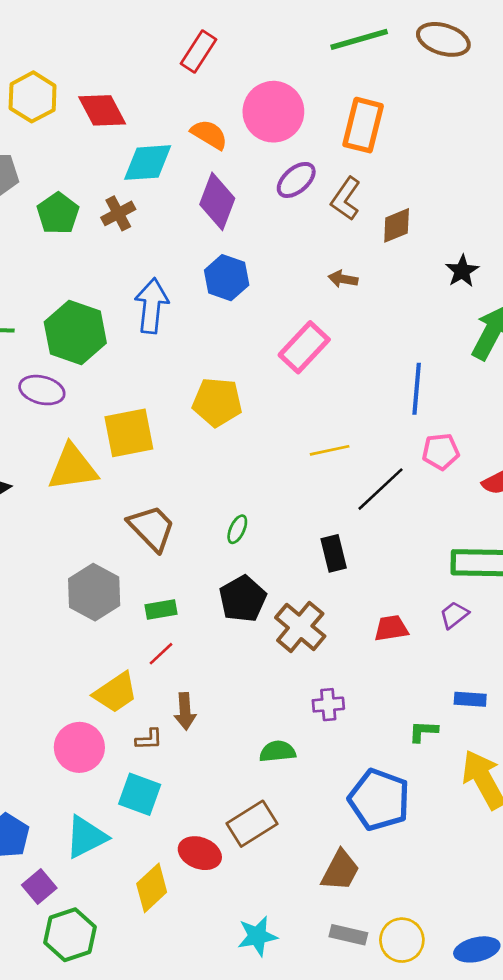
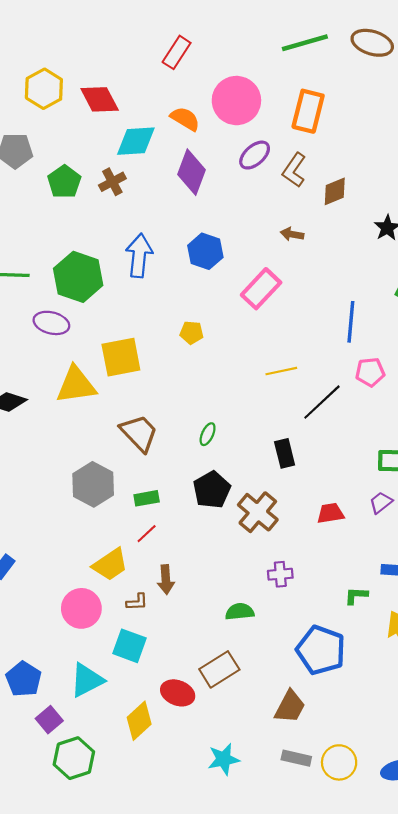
blue hexagon: (227, 278) -> (205, 251), moved
yellow pentagon: (217, 402) -> (192, 333), size x0.6

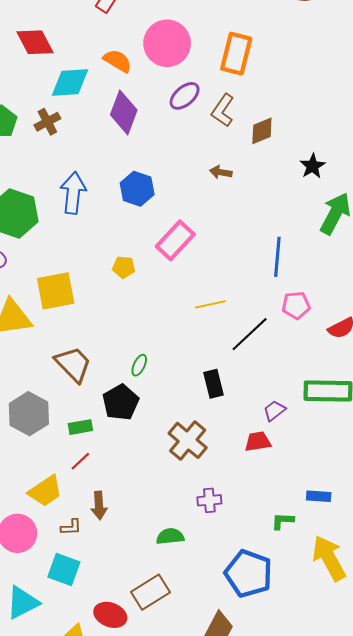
pink rectangle: (261, 289) -> (175, 240), moved
black pentagon: (212, 490) -> (121, 402), moved
purple trapezoid: (381, 503) -> (274, 411), moved

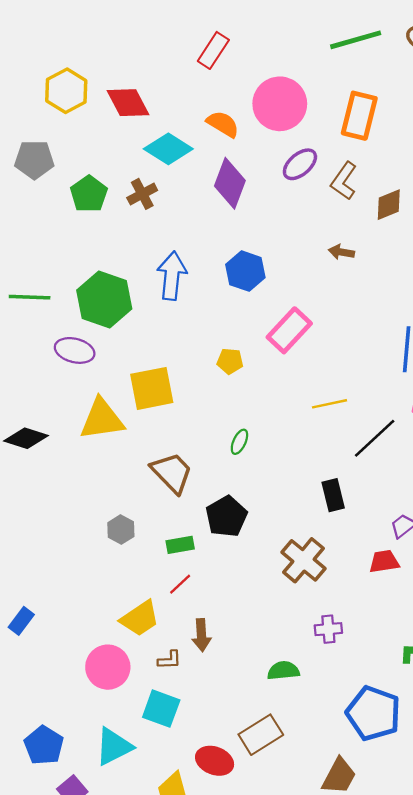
cyan diamond: (70, 82) -> (168, 149), turned 36
green ellipse: (139, 365) -> (239, 442), moved
gray hexagon: (29, 414) -> (121, 530), size x0.6

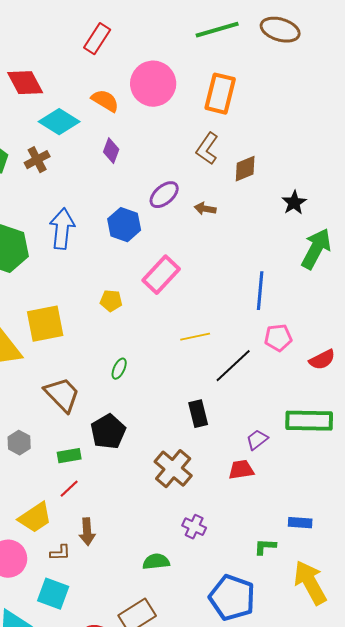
purple ellipse: (300, 164) -> (164, 195), moved
purple diamond: (230, 183) -> (111, 151), size x0.6
purple cross: (328, 629) -> (194, 527), turned 30

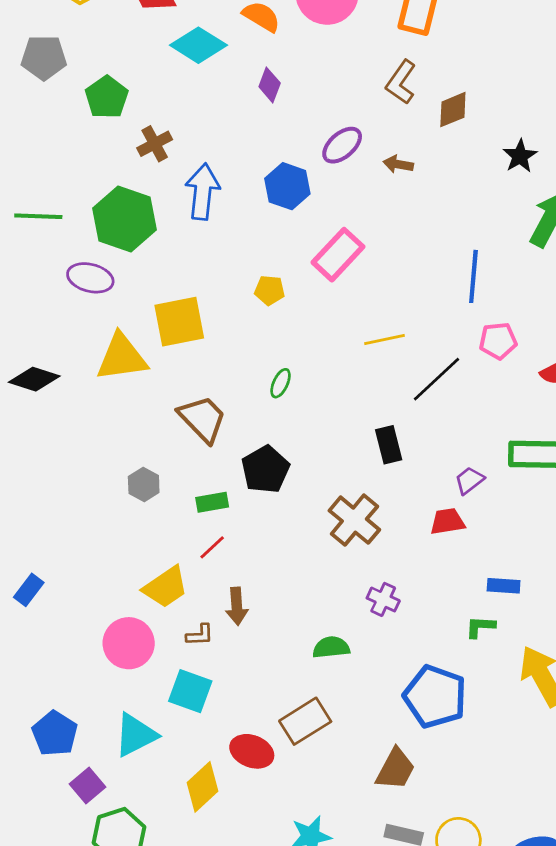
brown cross: (37, 160) -> (155, 144), moved
blue rectangle: (300, 523) -> (504, 586), moved

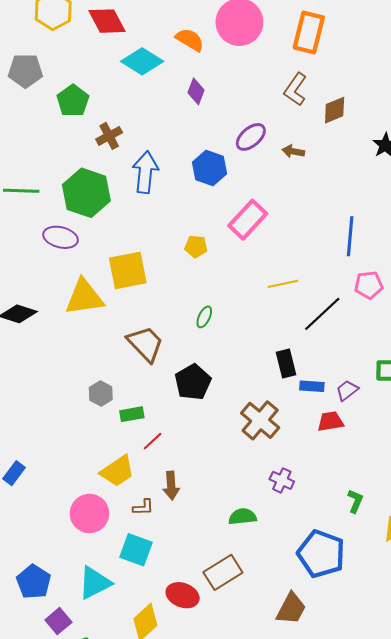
green rectangle: (212, 502) -> (132, 414), moved
blue rectangle: (504, 586) -> (312, 386), moved
green L-shape: (480, 627) -> (355, 501), turned 110

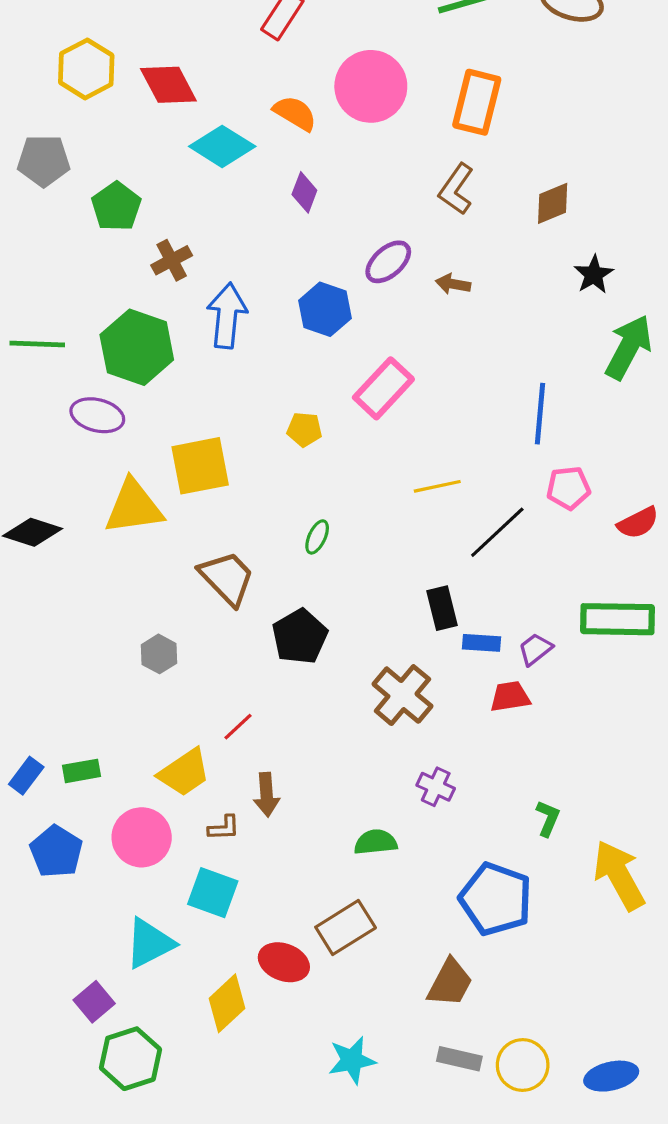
brown diamond: (335, 110) -> (553, 203), moved
green rectangle: (132, 414) -> (82, 771), moved
blue pentagon: (34, 582) -> (56, 852), moved

